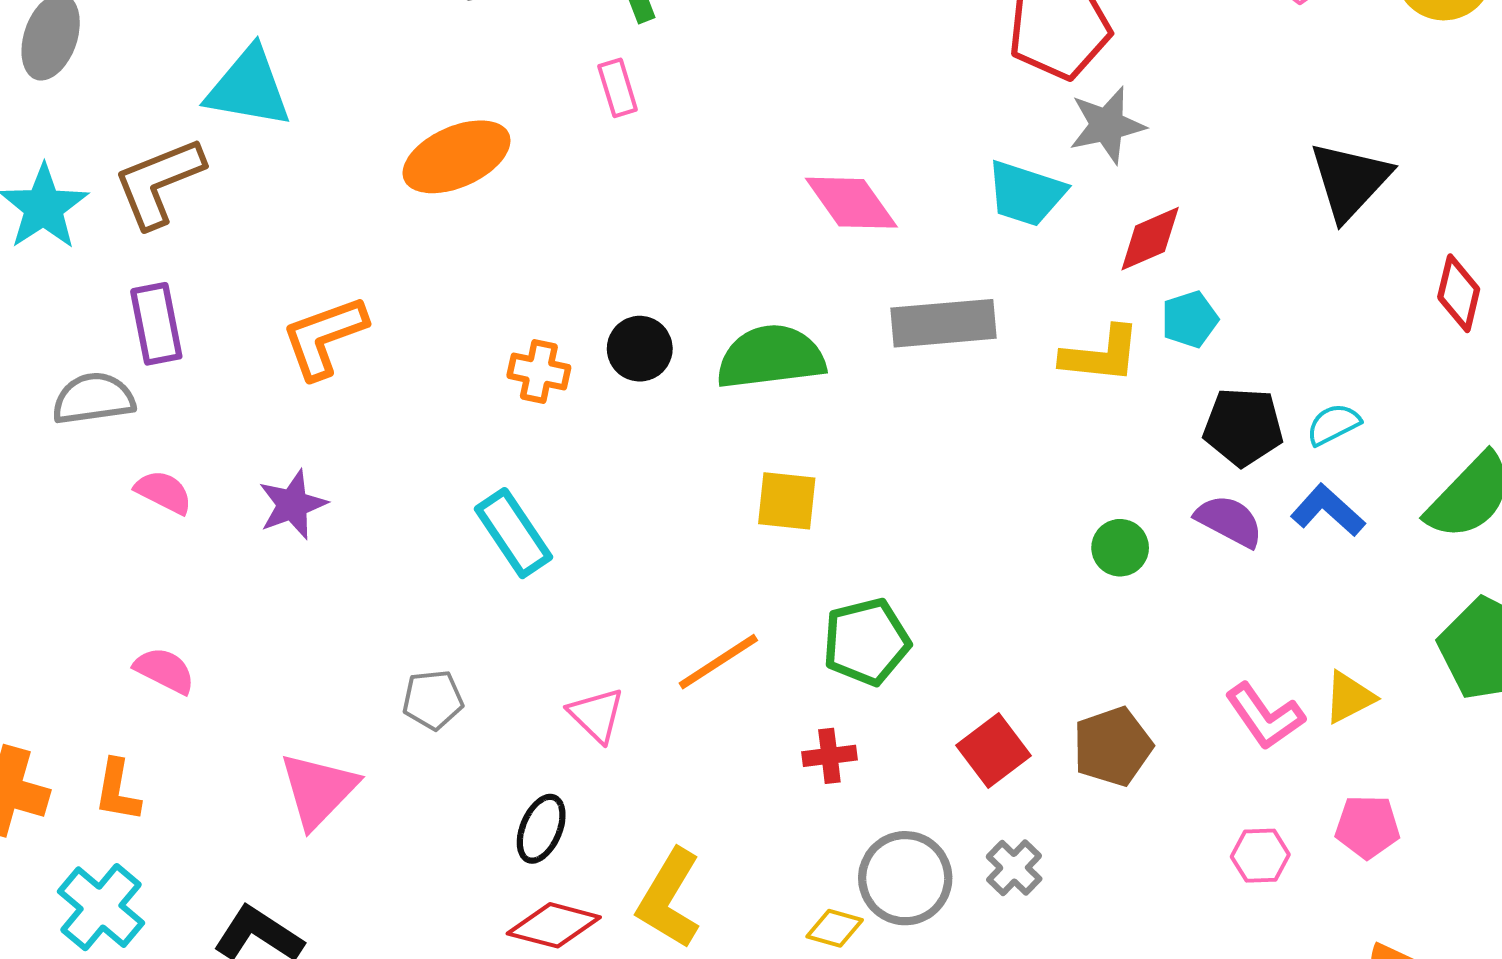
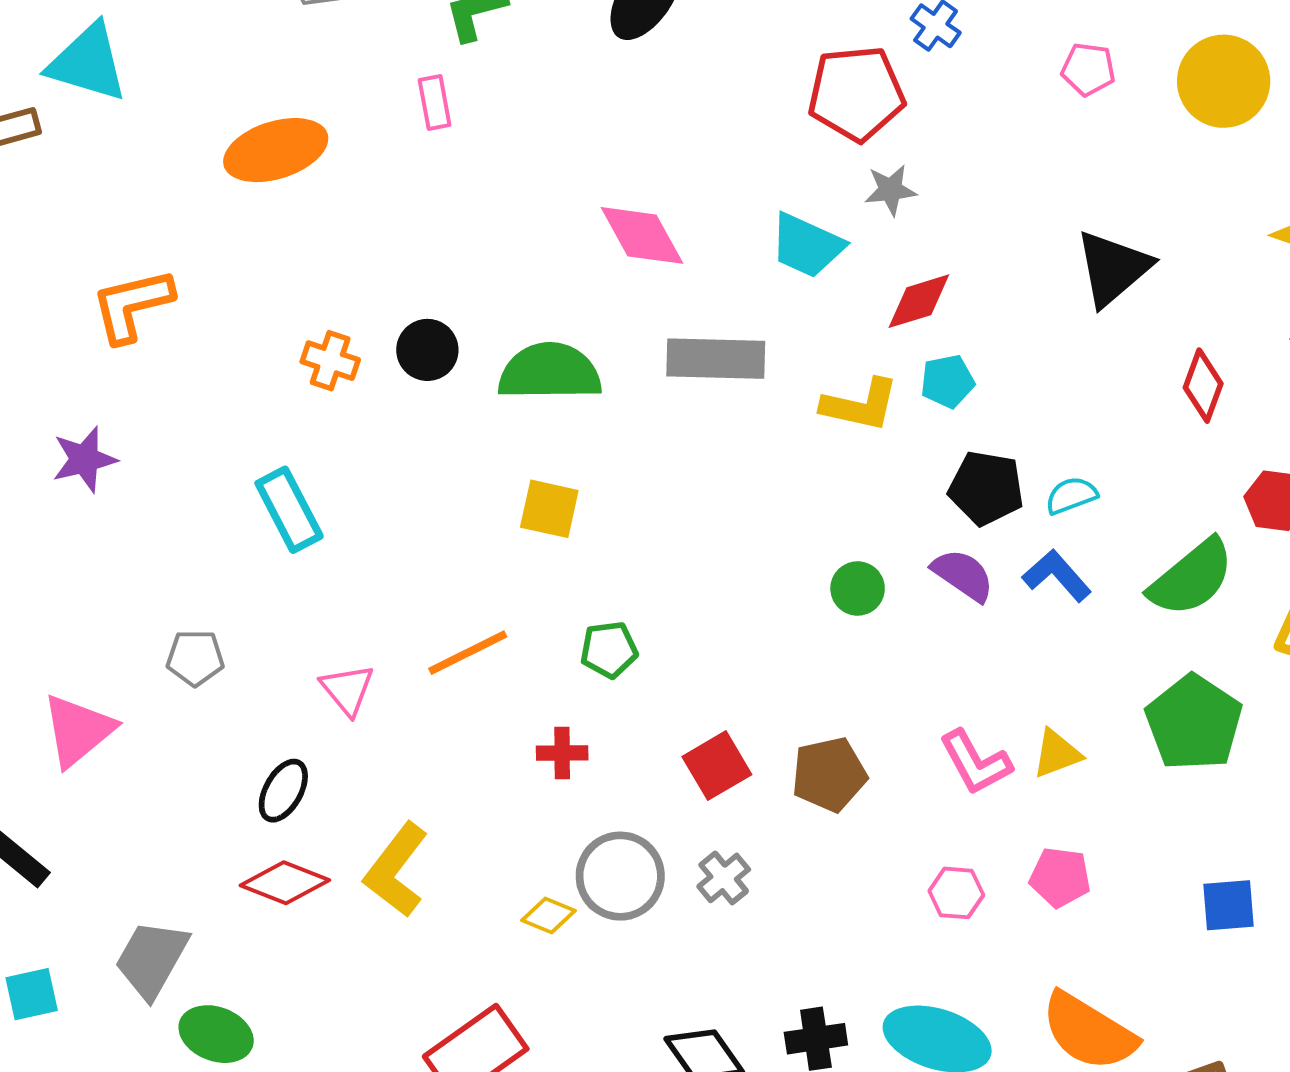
gray star: (1107, 125) -> (890, 190), size x0.7
green pentagon: (866, 642) -> (609, 650), size x0.7

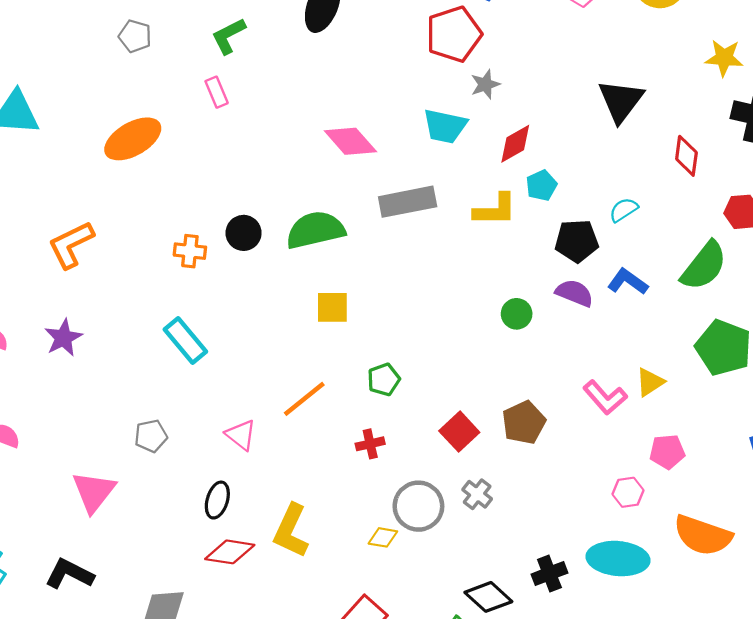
cyan semicircle: (1071, 495) -> (624, 210), moved
pink hexagon: (956, 893) -> (628, 492), moved

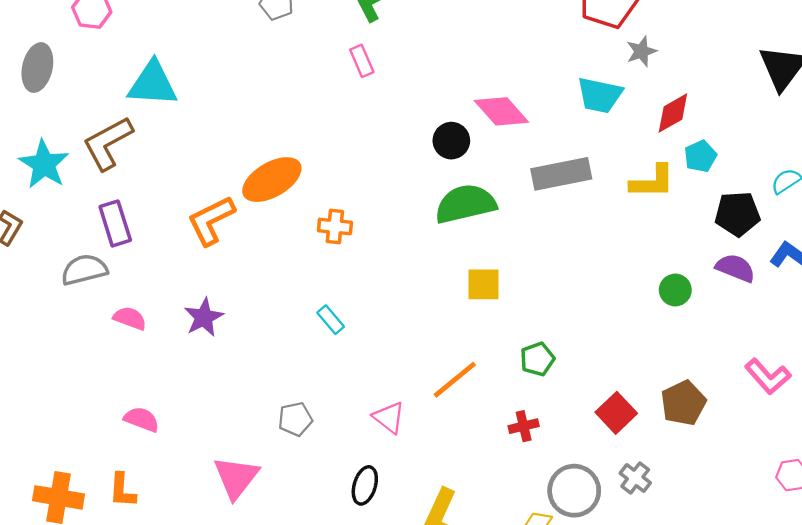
orange ellipse: (133, 139) -> (272, 180), moved
black circle: (244, 233) -> (451, 141), moved
cyan rectangle: (185, 341) -> (331, 320), size x0.6

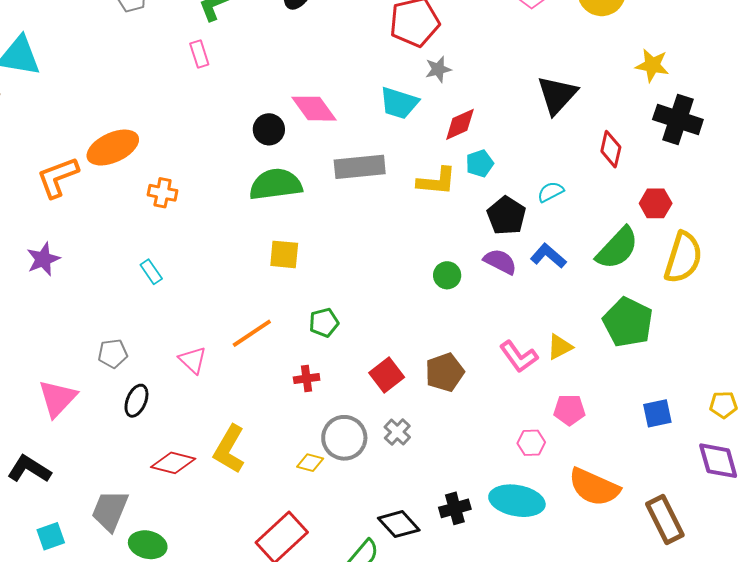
black pentagon: (737, 214) -> (506, 216), turned 30
black ellipse: (365, 485) -> (136, 401), moved

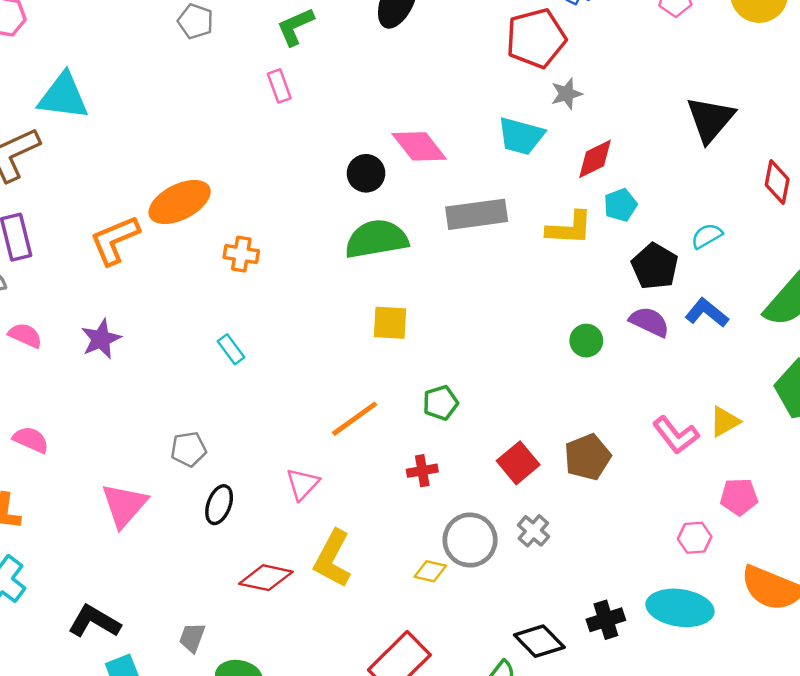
pink triangle: (193, 360) -> (303, 484), moved, turned 32
black L-shape: (29, 469) -> (94, 621), moved
gray trapezoid: (110, 511) -> (192, 638), size x0.6

